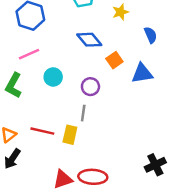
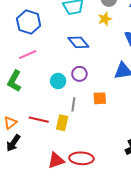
orange square: (114, 60) -> (100, 98), moved, turned 32
cyan circle: (53, 77) -> (58, 81), moved
purple circle: (90, 87) -> (79, 74), moved

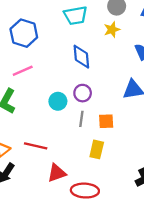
blue diamond: (78, 42) -> (81, 57), turned 35
gray line: (73, 104) -> (81, 119), moved
yellow rectangle: (62, 123) -> (97, 149), moved
red triangle: (56, 160) -> (57, 173), moved

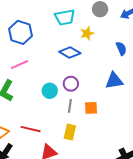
yellow star: (112, 30) -> (87, 33), moved
blue diamond: (81, 57) -> (70, 53), turned -55
yellow rectangle: (97, 149) -> (70, 132), moved

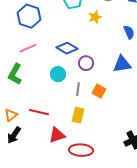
blue diamond: (70, 53) -> (67, 48), moved
purple circle: (71, 84) -> (86, 63), moved
orange square: (91, 108) -> (99, 91), turned 32

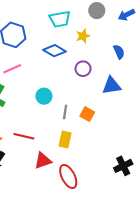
blue diamond: (67, 48) -> (55, 51), moved
purple circle: (86, 63) -> (83, 69), moved
red ellipse: (81, 150) -> (68, 176), turned 60

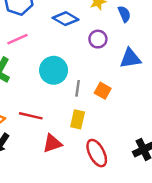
blue semicircle: (119, 52) -> (124, 14), moved
cyan circle: (44, 96) -> (54, 70), size x1.5
red ellipse: (68, 176) -> (97, 153), moved

